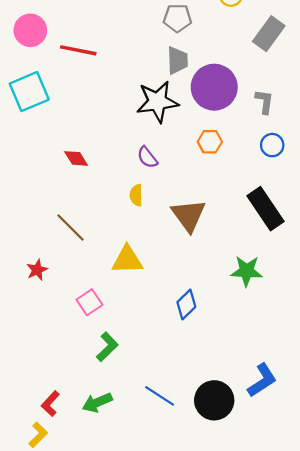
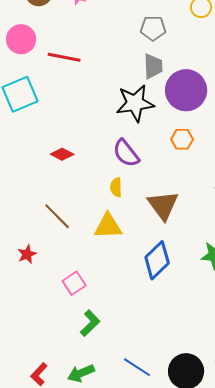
purple semicircle: (147, 157) -> (126, 153), size x1.4
red diamond: (76, 158) -> (62, 154), turned -30
yellow triangle: (127, 260) -> (108, 226), moved
blue diamond: (186, 304) -> (157, 260), moved, size x1.4

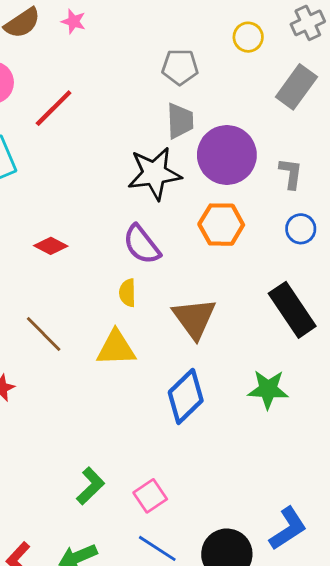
red line: (64, 57) -> (54, 108), turned -56
orange hexagon: (182, 139) -> (221, 225), size x1.4
pink square: (74, 283) -> (150, 496), moved

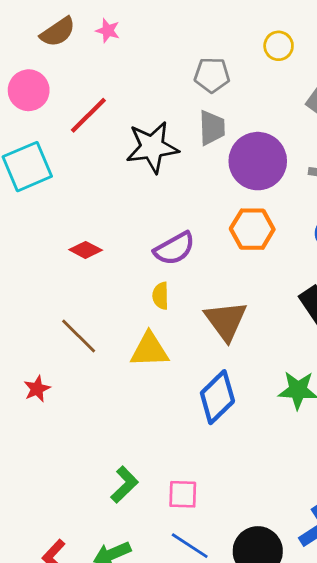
black star: (154, 173) -> (152, 147), moved
purple semicircle: (142, 244) -> (174, 249), turned -81
pink square: (150, 496) -> (183, 494), turned 36

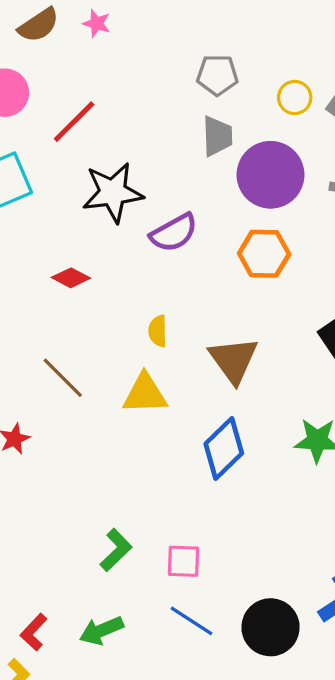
yellow circle: (279, 46) -> (295, 97), moved
black star: (152, 147) -> (113, 192), moved
purple semicircle: (174, 249) -> (174, 233), moved

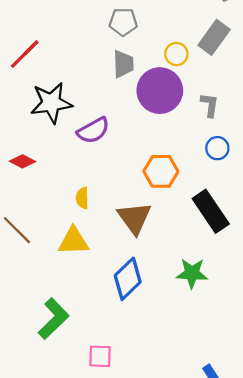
yellow circle: (295, 97) -> (176, 54), moved
orange hexagon: (264, 254) -> (161, 171), moved
green L-shape: (116, 550) -> (53, 319), moved, size x1.4

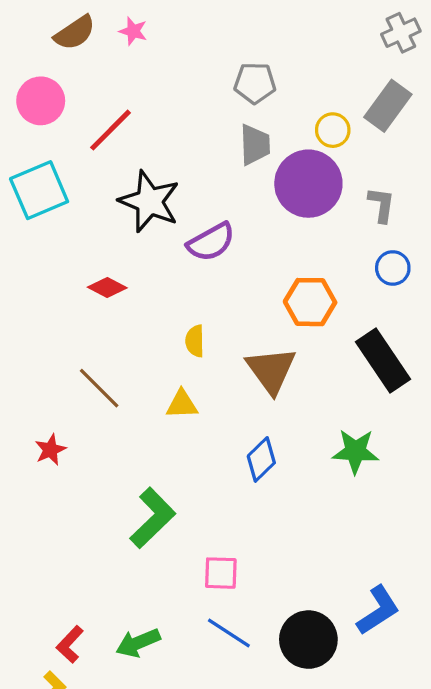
black star: (51, 103) -> (149, 201), turned 30
yellow triangle: (73, 241) -> (182, 404), size x0.7
blue diamond: (128, 279) -> (261, 459), size x0.7

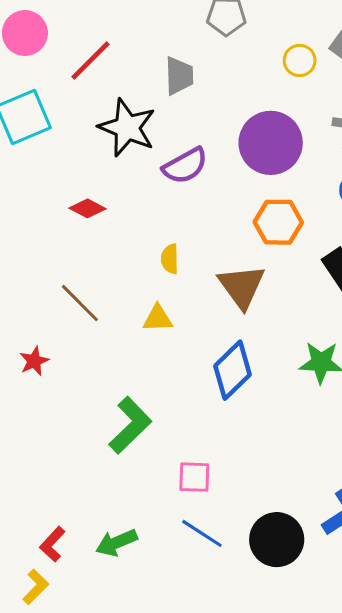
gray trapezoid: (255, 145) -> (179, 76), moved
purple circle: (308, 184) -> (271, 143), moved
blue diamond: (261, 459) -> (232, 370), size x1.4

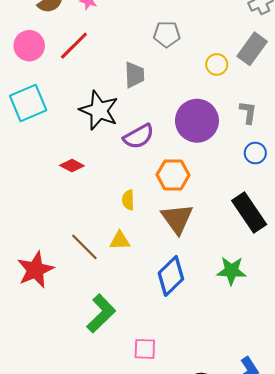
red line: (91, 60) -> (74, 46), moved
orange hexagon: (278, 222) -> (173, 175), moved
brown line: (80, 303) -> (84, 247), moved
red star: (34, 361) -> (35, 270), size x1.8

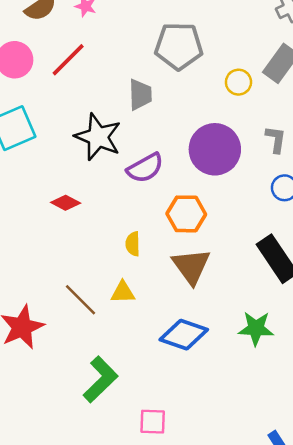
gray pentagon: (167, 34) -> (179, 46), size x1.5
blue diamond: (171, 276) -> (184, 335), turned 63

